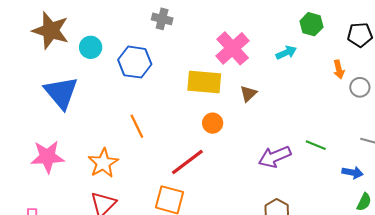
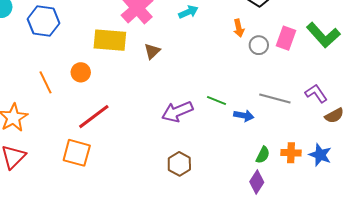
orange circle: (213, 123) -> (81, 72), moved
blue arrow: (353, 173) -> (244, 116), moved

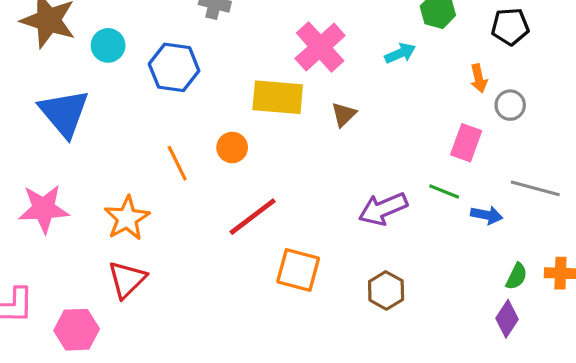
pink rectangle: (286, 38) -> (466, 143), moved
orange square: (77, 153) -> (298, 270), moved

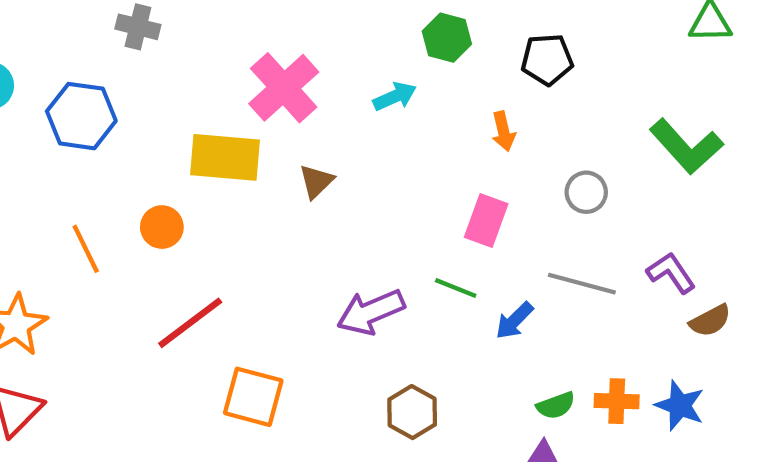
gray circle: (510, 105) -> (586, 192), moved
blue arrow: (487, 215) -> (514, 321), turned 124
green semicircle: (516, 276) -> (556, 405), turned 44
brown hexagon: (386, 290) -> (412, 412), moved

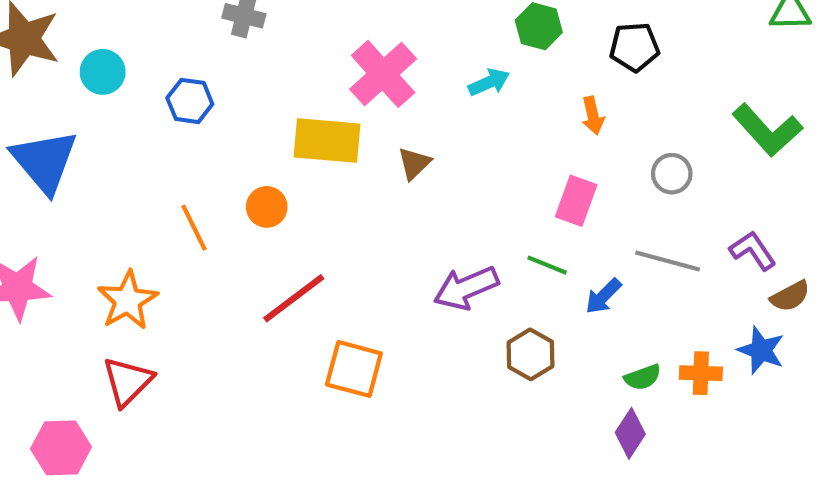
blue hexagon: (81, 116) -> (190, 101), size x0.7
blue star: (680, 405) -> (761, 350), moved
brown hexagon: (412, 412) -> (531, 354), moved

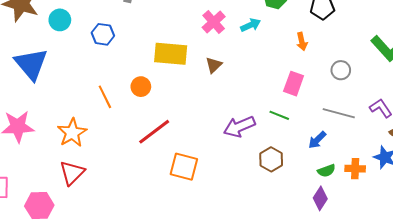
pink cross: (383, 74) -> (214, 22), moved, size x0.7
blue arrow: (603, 296) -> (317, 140), moved

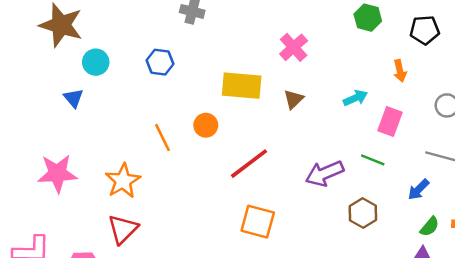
cyan circle: (60, 20) -> (96, 62), moved
cyan arrow: (251, 25) -> (355, 98), moved
blue triangle: (31, 64) -> (73, 98), size x0.5
red line: (154, 132) -> (249, 164), moved
green semicircle: (326, 171) -> (430, 227), turned -30

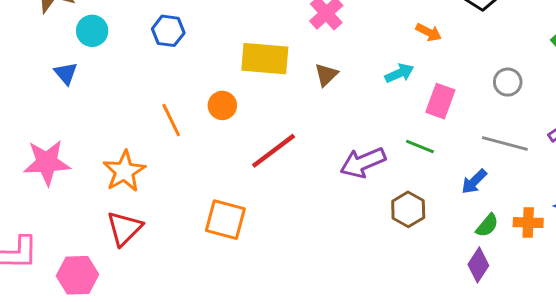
orange arrow: (400, 71) -> (429, 32), moved, turned -50
orange square: (258, 222) -> (225, 220), moved

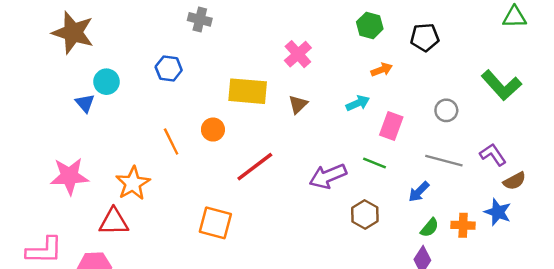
cyan circle: (92, 31) -> (106, 82), moved
orange arrow: (429, 32) -> (382, 70), turned -48
red triangle: (124, 228) -> (114, 222), moved, turned 44

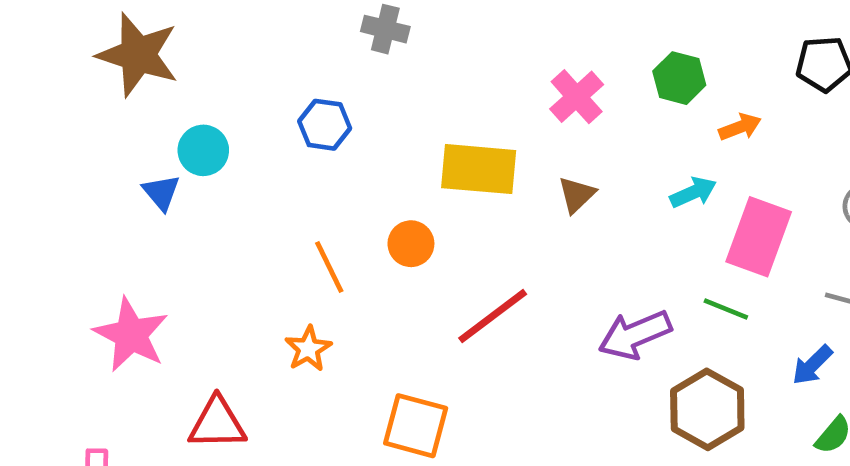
green hexagon: (370, 25) -> (679, 78), moved
pink rectangle: (391, 126) -> (759, 237), size x1.4
pink star: (69, 176) -> (131, 335), turned 30
orange star: (133, 183) -> (308, 349), moved, size x0.7
brown hexagon: (365, 214) -> (707, 409), size x1.4

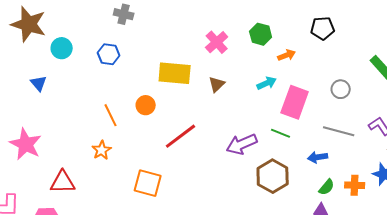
gray cross: (385, 29) -> (124, 14), moved
cyan circle: (203, 150) -> (62, 48), moved
blue arrow: (812, 365) -> (318, 157), turned 36

